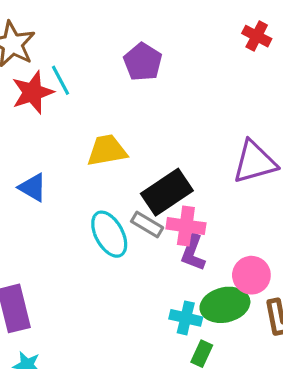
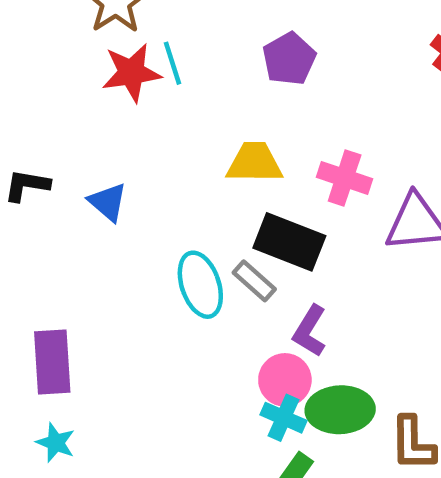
yellow trapezoid: (107, 150) -> (254, 163), moved
black rectangle: (167, 192) -> (289, 242), turned 45
pink cross: (186, 226) -> (345, 178), moved
pink circle: (251, 275) -> (285, 380), moved

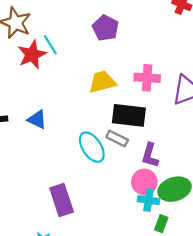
purple rectangle: (52, 362) -> (62, 200), moved

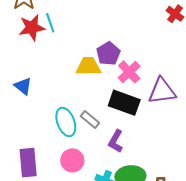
purple pentagon: (105, 28) -> (108, 54), moved
pink cross: (147, 78) -> (129, 72), turned 30
black rectangle: (129, 115) -> (124, 103), moved
pink circle: (144, 182) -> (72, 160), moved

